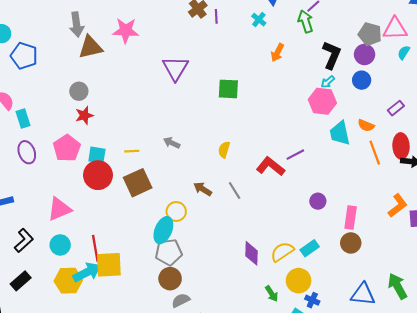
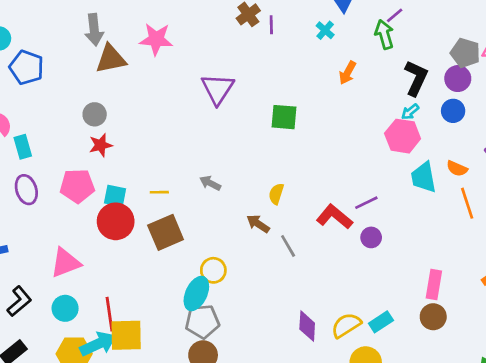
pink pentagon: (67, 148) -> (77, 186), turned 30
brown arrow: (203, 189) -> (258, 224), moved
purple circle: (318, 201) -> (371, 237), moved

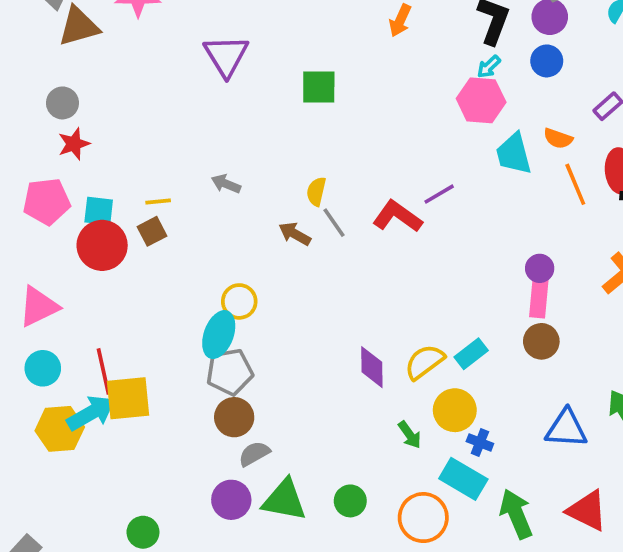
brown square: (166, 232) -> (152, 231), moved, size x0.6
purple circle: (371, 237) -> (540, 268), moved
gray line: (288, 246) -> (334, 223), moved

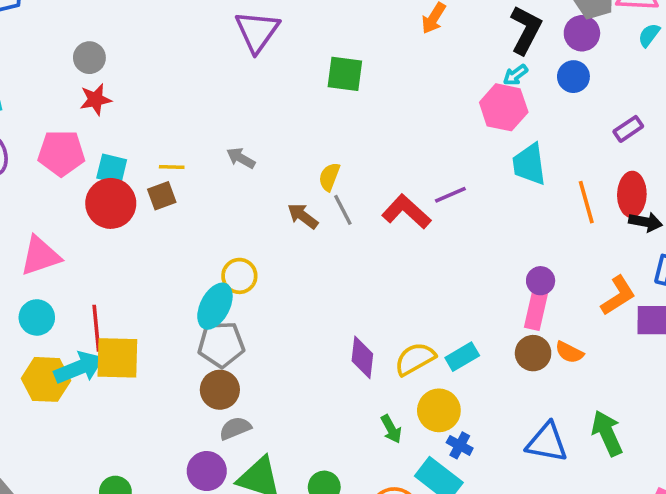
orange semicircle: (558, 138) -> (569, 352), moved

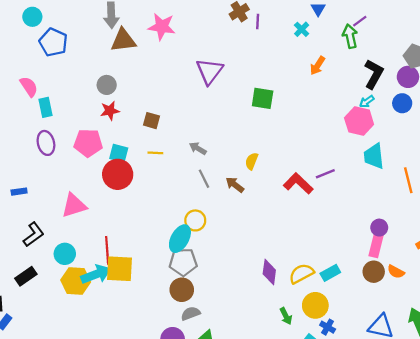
brown square: (162, 196) -> (151, 121), moved, turned 35
gray line: (343, 210) -> (204, 179), moved
cyan circle: (37, 317) -> (65, 254), moved

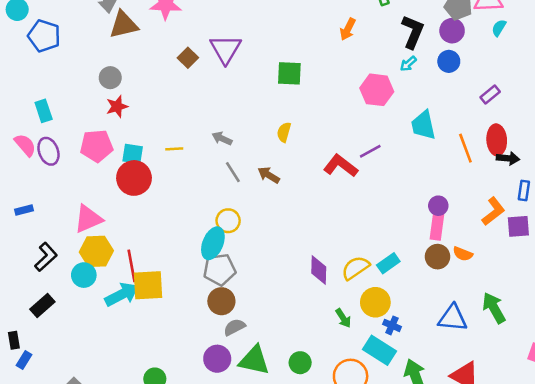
pink semicircle: (29, 87) -> (25, 145), moved
brown square: (151, 121) -> (188, 58), moved, turned 35
pink hexagon: (359, 121) -> (377, 90), moved
yellow semicircle: (252, 161) -> (284, 132), moved
yellow hexagon: (76, 281) -> (96, 251), moved

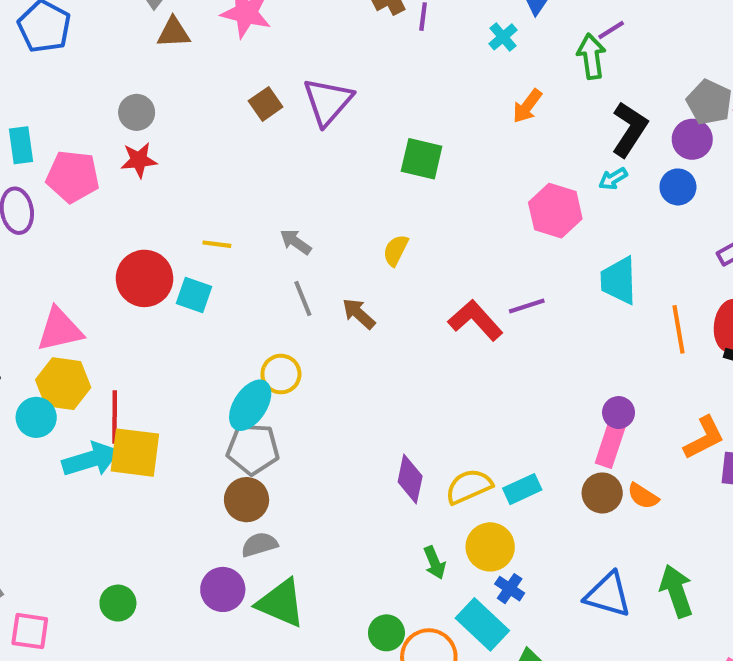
brown triangle: (124, 25) -> (174, 32), size x0.7
pink pentagon: (96, 146) -> (73, 177), moved
cyan square: (133, 154) -> (194, 295), moved
green circle: (300, 363) -> (386, 633), moved

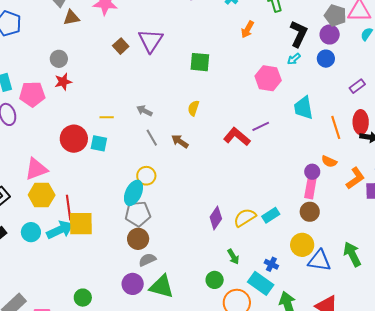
cyan circle: (36, 417) -> (31, 232), moved
purple diamond: (410, 479) -> (216, 218), turned 30
orange semicircle: (643, 496) -> (329, 162), moved
yellow circle: (490, 547) -> (302, 245), moved
green circle: (386, 633) -> (215, 280), moved

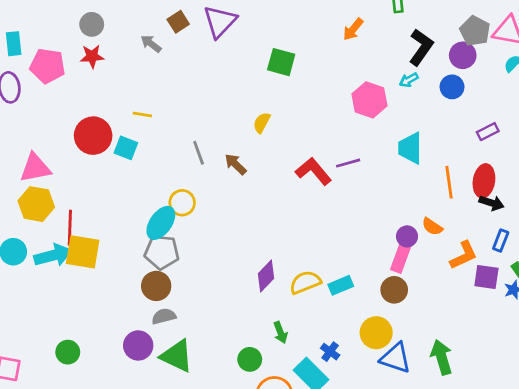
gray arrow: (144, 111) -> (151, 44), moved

